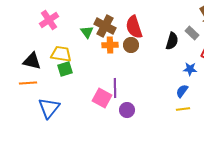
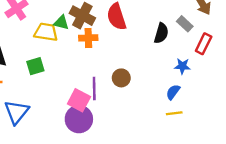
green triangle: (87, 32) -> (61, 23), turned -40
brown circle: (131, 45) -> (121, 78), moved
yellow trapezoid: (61, 54) -> (46, 32), moved
purple circle: (127, 110) -> (79, 119), moved, size x1.5

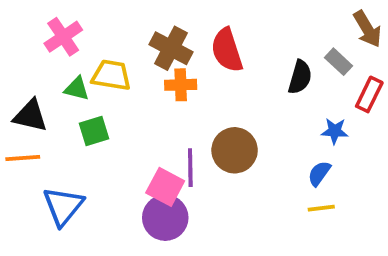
green triangle: (61, 23) -> (77, 89), moved
brown circle: (121, 78) -> (235, 150), size x1.5

